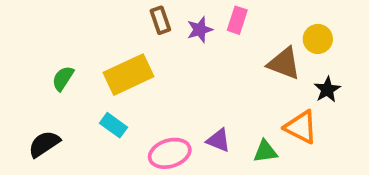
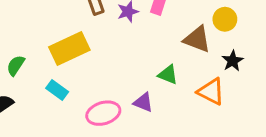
green semicircle: (63, 78) -> (16, 65), moved
green triangle: (265, 151) -> (168, 75), moved, turned 30

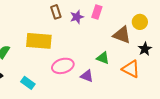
yellow rectangle: (69, 48) -> (39, 41), turned 30
cyan rectangle: (57, 90) -> (28, 83), moved
pink ellipse: (103, 113) -> (63, 66), moved

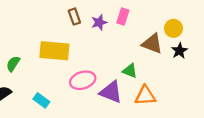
black star: (145, 49) -> (179, 51), moved
orange triangle: (131, 69) -> (145, 96), moved, turned -30
purple triangle: (87, 76) -> (111, 92), size x1.5

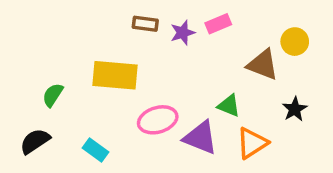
brown rectangle: (74, 17) -> (145, 24), turned -63
pink rectangle: (123, 17) -> (218, 24), turned 49
black star: (179, 51) -> (295, 109), moved
orange triangle: (145, 96) -> (252, 143), turned -30

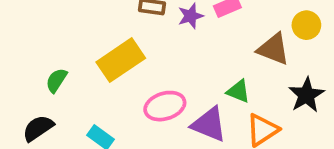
yellow rectangle: (115, 75) -> (121, 60), turned -39
black star: (295, 109) -> (306, 95), size x1.4

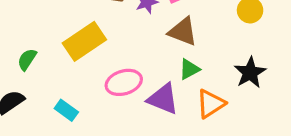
brown triangle: (273, 49) -> (183, 32), moved
green triangle: (238, 91) -> (189, 69), turned -50

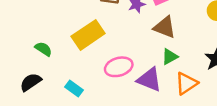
green semicircle: (27, 59) -> (43, 49), turned 90

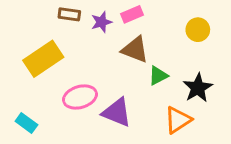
green triangle: (170, 57) -> (158, 76), moved
orange triangle: (186, 83) -> (178, 120), moved

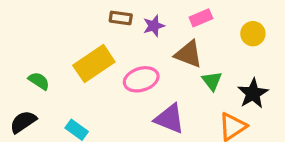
pink rectangle: (132, 14) -> (201, 18), moved
green triangle: (158, 76) -> (212, 81), turned -40
pink ellipse: (80, 97) -> (141, 79), moved

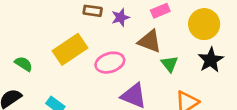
yellow circle: (253, 34) -> (204, 24), size x1.5
black star: (253, 93) -> (211, 60), moved

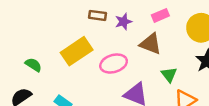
green triangle: (170, 64) -> (169, 75), moved

